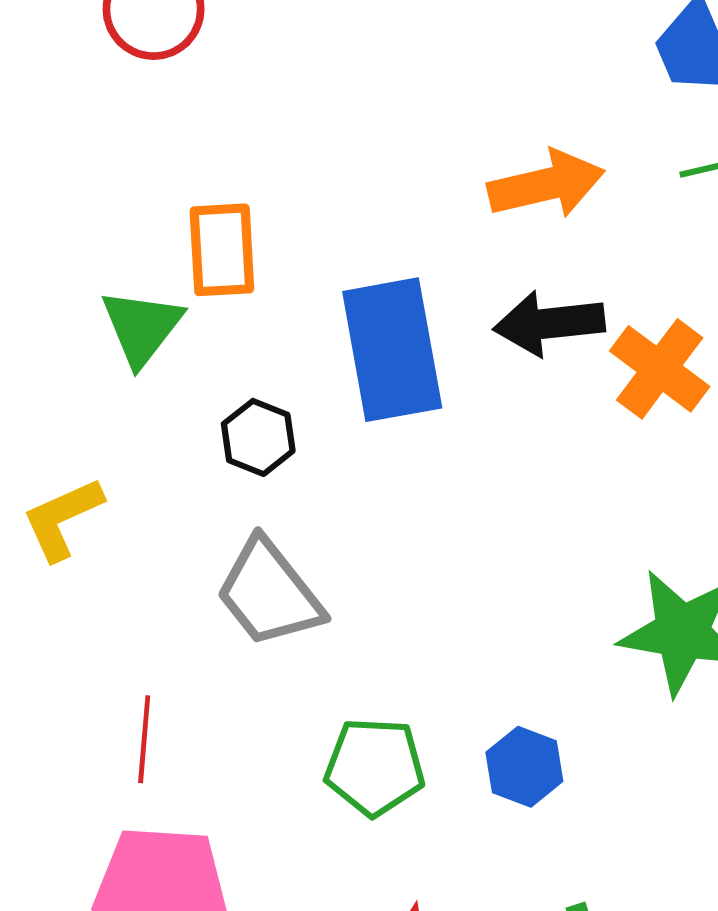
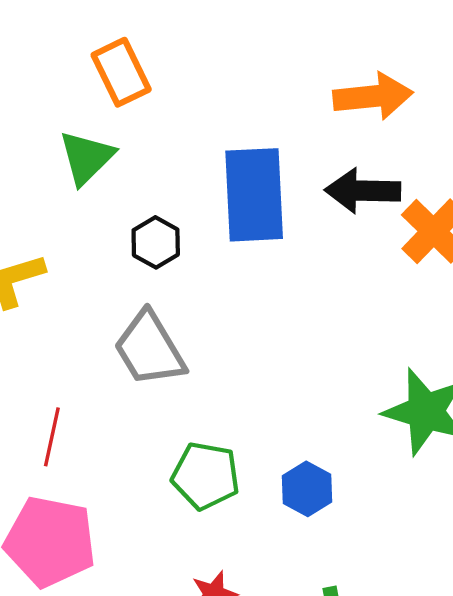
orange rectangle: (222, 250) -> (121, 72), moved, turned -30

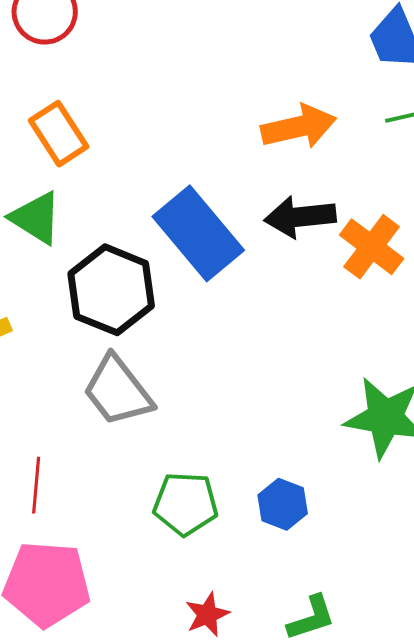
green triangle: (86, 157) -> (36, 218), turned -36
blue rectangle: (254, 195) -> (198, 233), turned -30
black hexagon: (156, 242) -> (111, 290), size x1.8

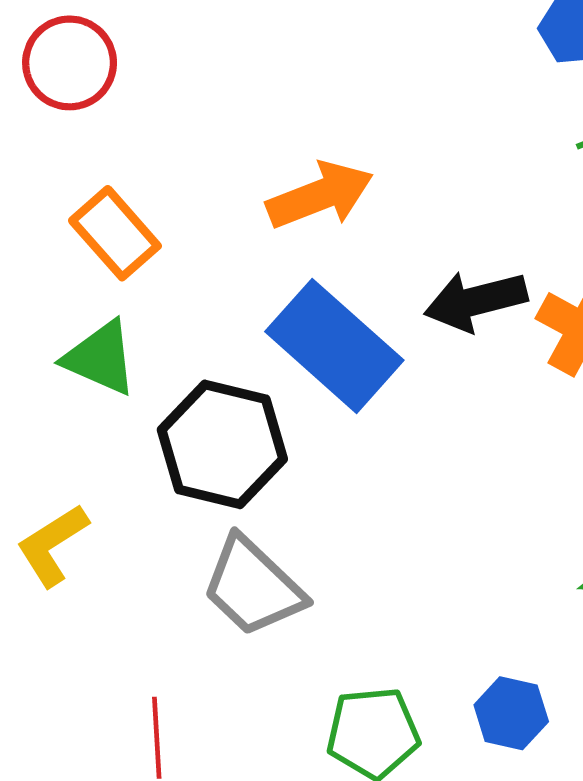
orange arrow: (299, 127) -> (320, 195), moved

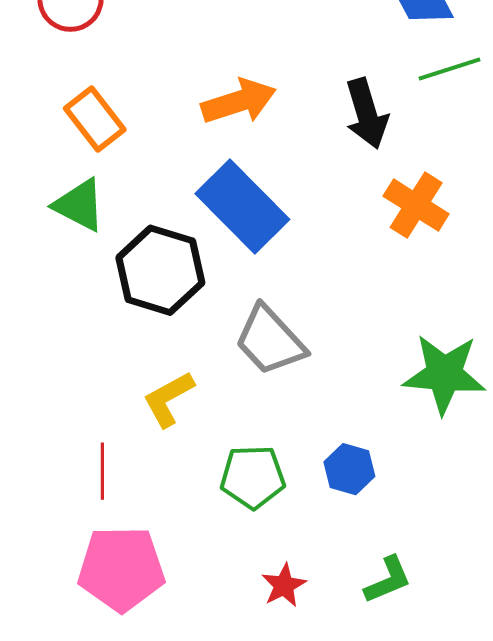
black arrow: (476, 301) -> (367, 114), moved, turned -96
yellow L-shape: (52, 545) -> (168, 399), moved
gray trapezoid: (253, 587) -> (270, 340), moved

